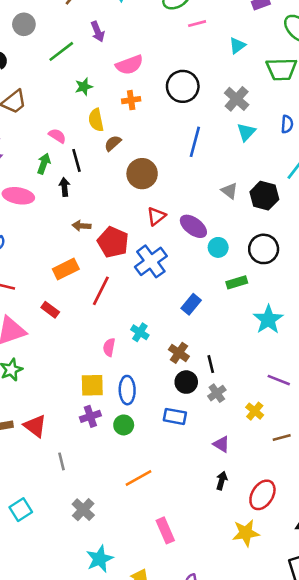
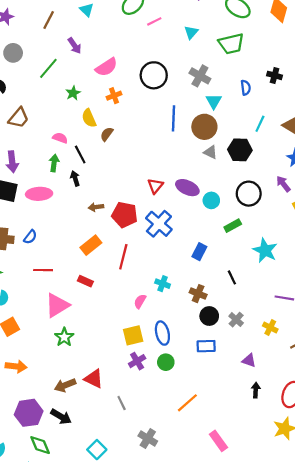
brown circle: (142, 174) -> (204, 127), moved
pink semicircle: (109, 347) -> (140, 301), turned 32
black line: (211, 364) -> (232, 277), moved

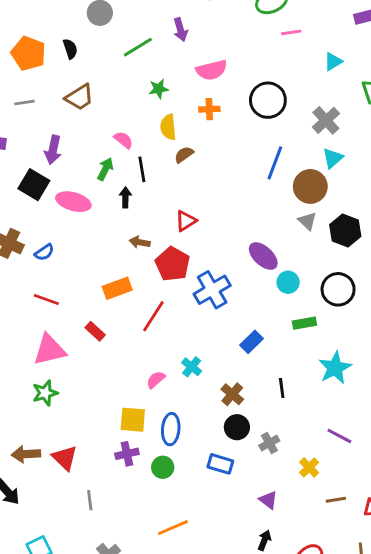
red triangle: (155, 186) -> (186, 221), moved

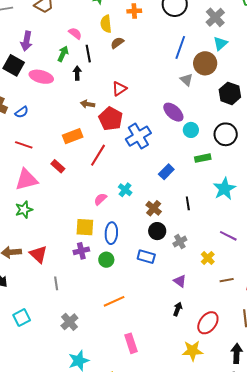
gray triangle: (307, 221) -> (186, 80), moved

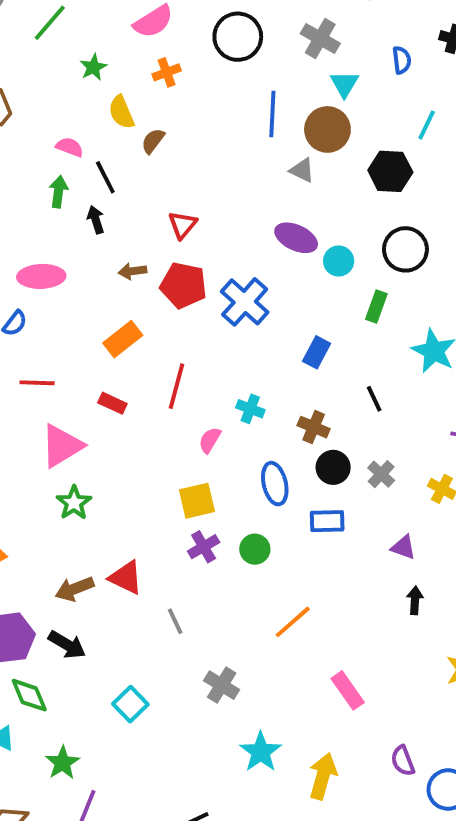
pink ellipse: (41, 77) -> (41, 276), moved
red line: (98, 155) -> (177, 386), moved
green rectangle: (203, 158) -> (376, 306), turned -42
blue ellipse: (111, 233) -> (275, 484), moved

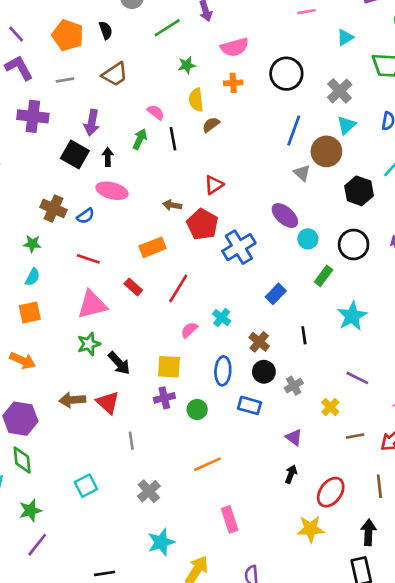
black arrow: (96, 220) -> (108, 157), moved
black arrow: (67, 645) -> (119, 363), moved

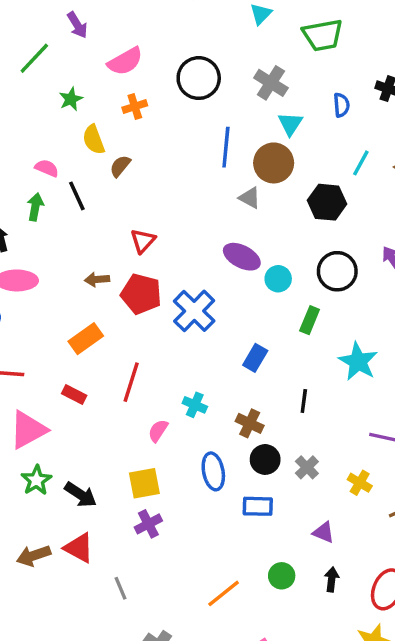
black line: (304, 335) -> (304, 401), turned 30
green circle: (197, 409) -> (282, 576), moved

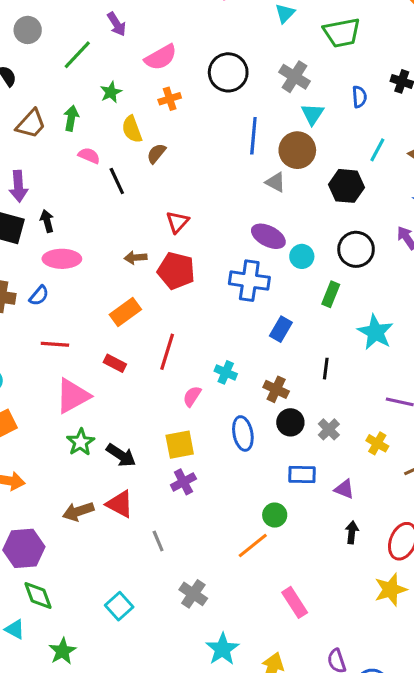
green arrow: (35, 207) -> (71, 118), moved
blue cross: (194, 311) -> (249, 281), moved, turned -36
blue rectangle: (258, 506) -> (302, 475), moved
green circle: (282, 576) -> (275, 515), moved

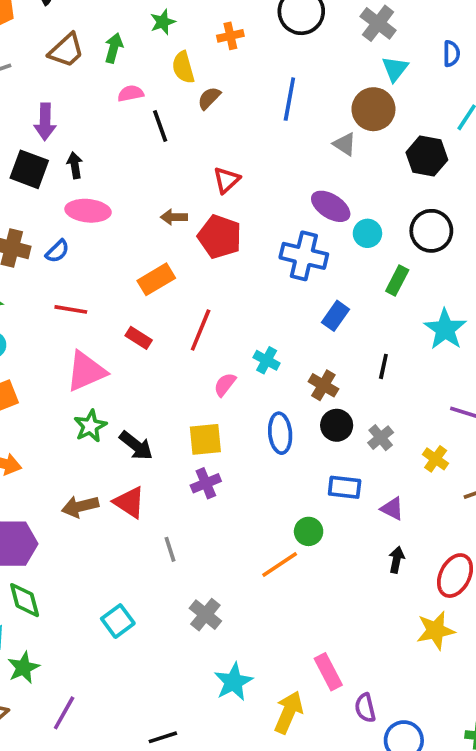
blue line: (253, 136) -> (289, 99), moved
pink semicircle: (89, 156) -> (131, 93), turned -40
pink rectangle: (295, 602) -> (328, 672), moved
green star: (63, 651) -> (23, 668), moved

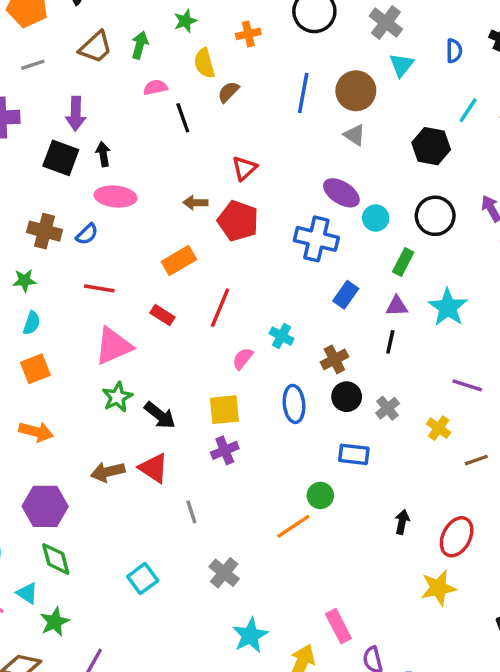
brown circle: (373, 109) -> (356, 91), moved
brown cross: (323, 385) -> (334, 359), turned 32
purple triangle: (392, 509) -> (397, 306), moved, turned -30

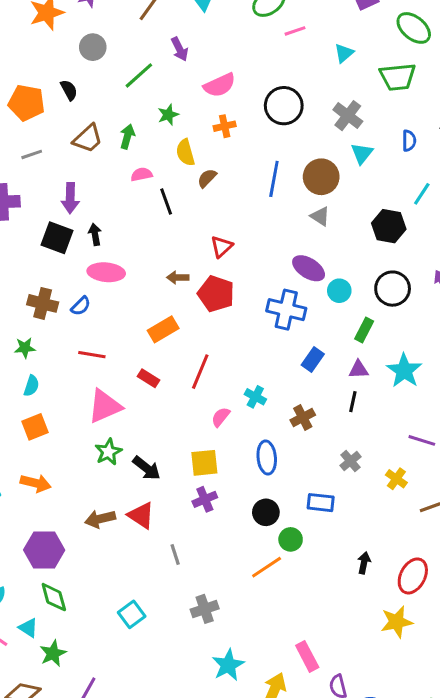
black circle: (347, 397) -> (266, 512), moved
gray cross: (224, 573) -> (205, 609), turned 32

